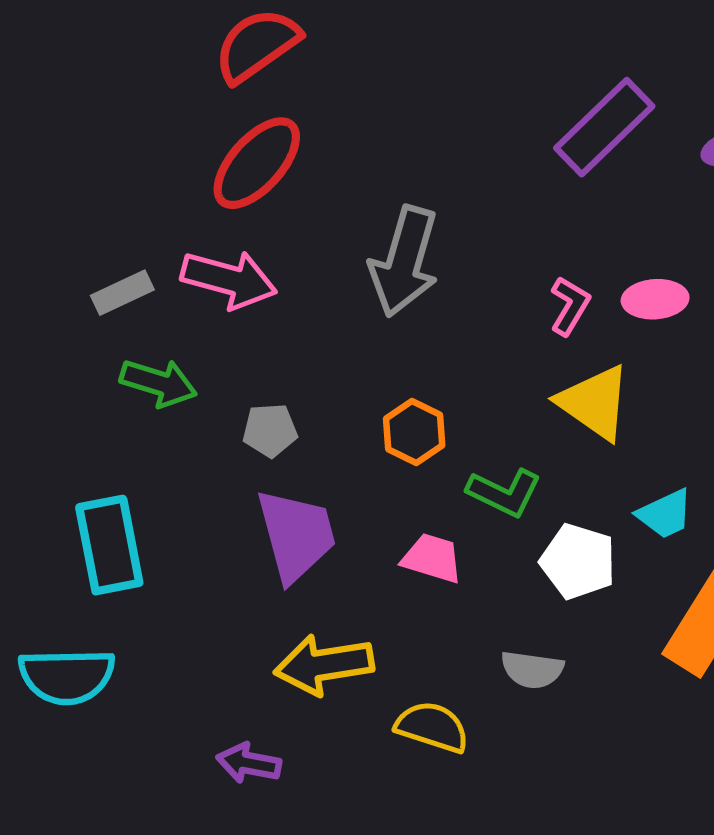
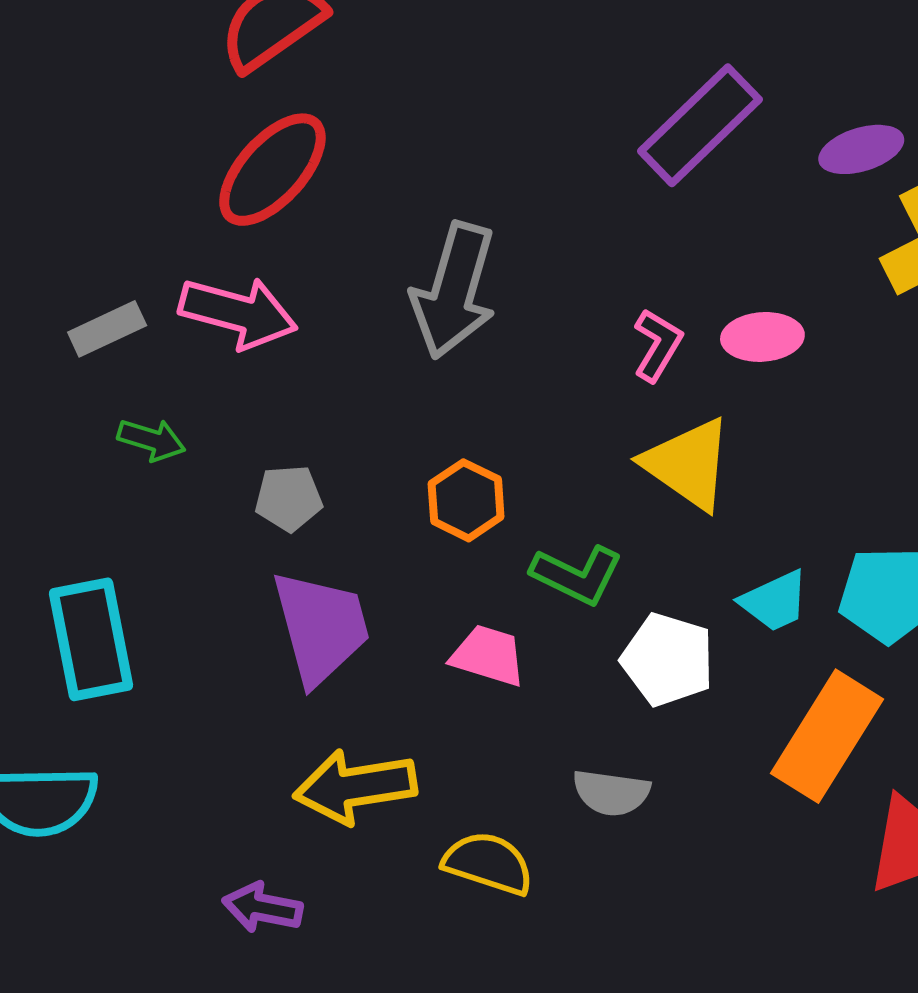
green arrow: (158, 383) -> (151, 440), size x0.7

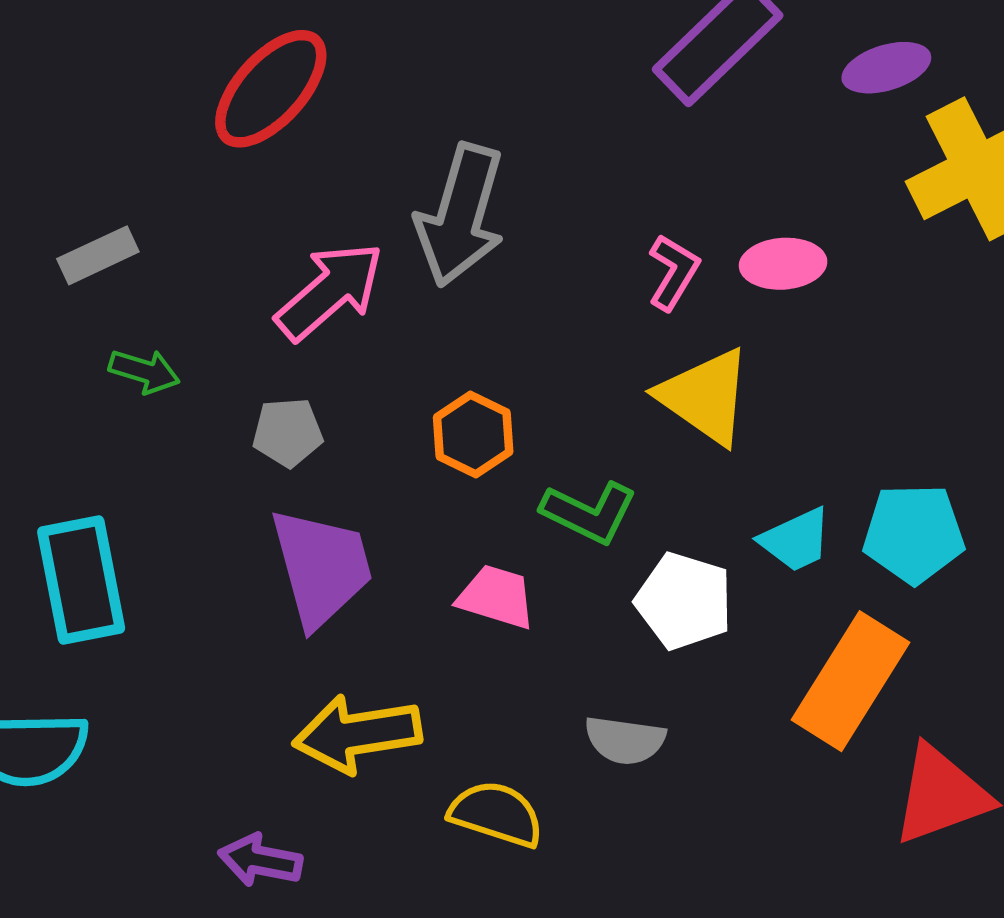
pink arrow: (238, 313) -> (330, 291), moved, turned -56

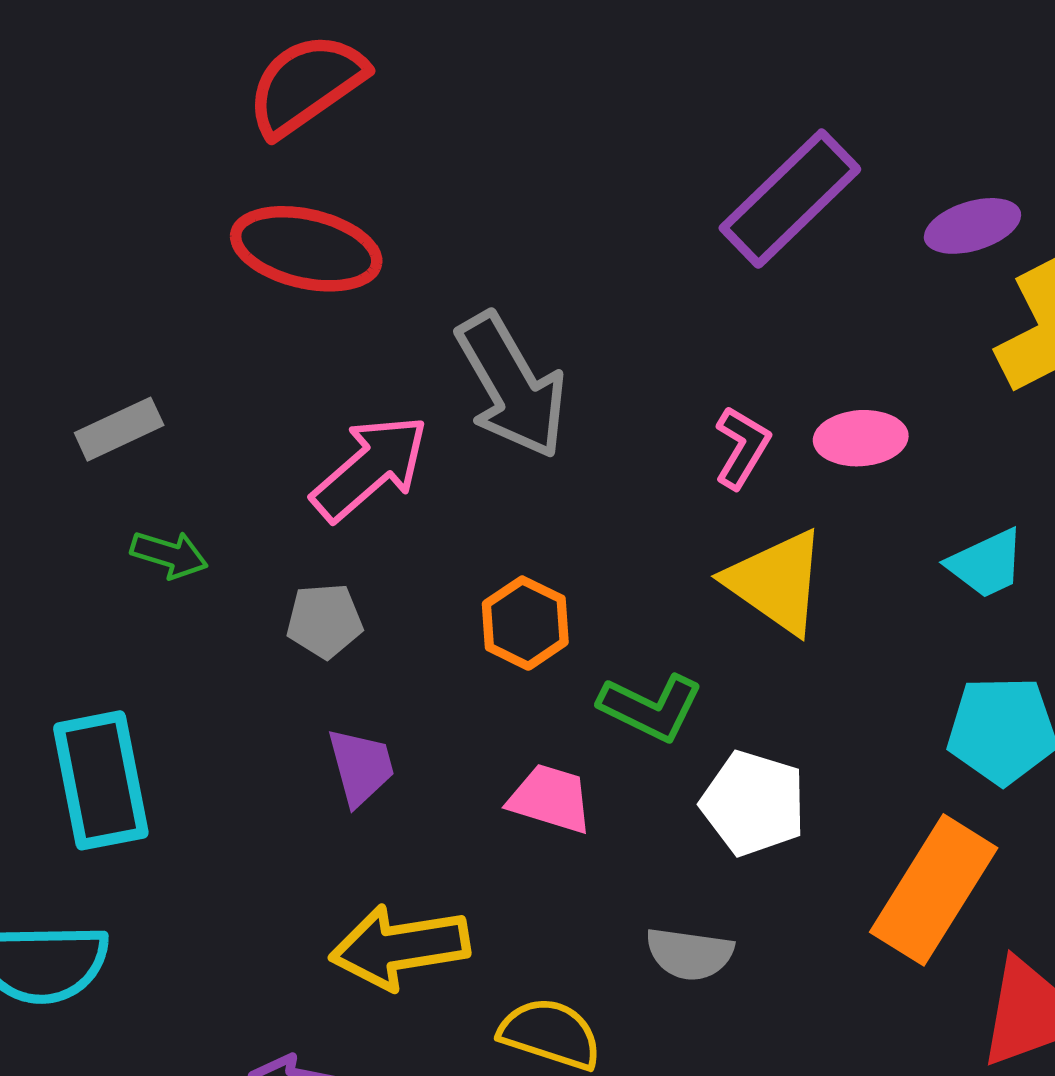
red ellipse: (271, 89) -> (306, 249), turned 61
gray arrow: (461, 215) -> (512, 386), turned -46
cyan trapezoid: (796, 540) -> (986, 564), moved
purple trapezoid: (321, 567) -> (361, 767), size x0.6

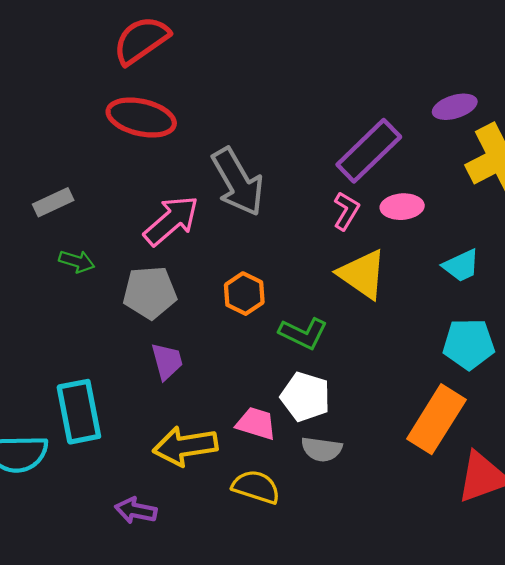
purple rectangle: (790, 199) -> (369, 151), moved
gray pentagon: (324, 621) -> (150, 293), size x1.5
cyan rectangle: (101, 780) -> (79, 412), moved
pink trapezoid: (550, 799) -> (256, 423), moved
white pentagon: (753, 803) -> (305, 397), moved

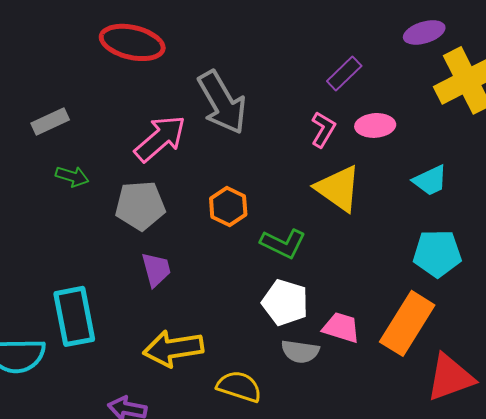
purple rectangle: (369, 151) -> (344, 73), size x0.6
pink trapezoid: (256, 423) -> (341, 327), moved

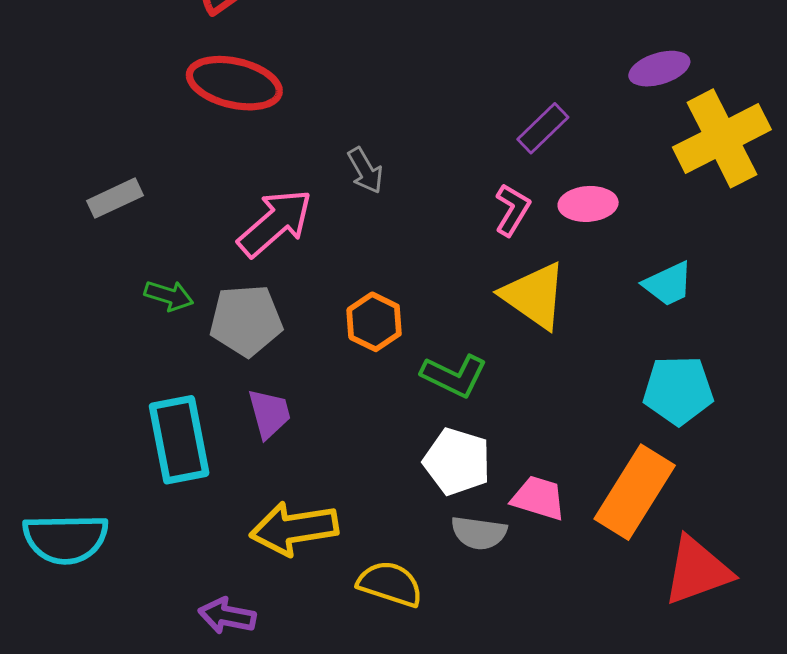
gray arrow: (222, 102) -> (365, 170), size x0.5
green arrow: (72, 176) -> (169, 296), moved
cyan rectangle: (74, 316) -> (179, 440), moved

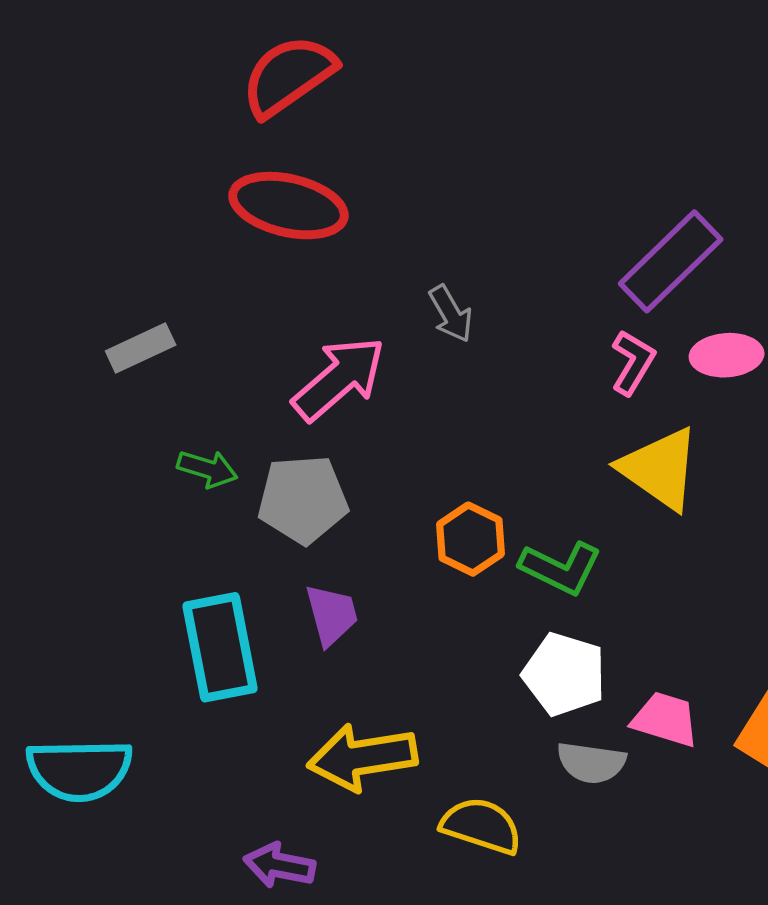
purple rectangle: (543, 128) -> (671, 261), size x1.6
orange hexagon: (374, 322) -> (471, 539), moved

